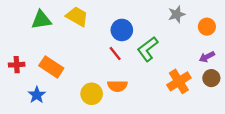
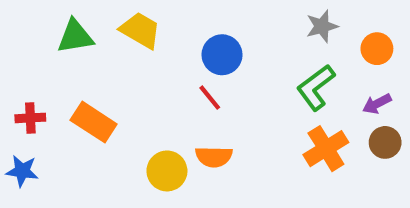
green L-shape: (148, 49) -> (316, 87), moved
blue star: (37, 95) -> (22, 171), moved, turned -30

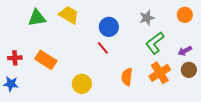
gray star: (322, 26) -> (147, 18), moved
orange circle: (377, 49) -> (185, 15), moved
orange semicircle: (214, 157) -> (127, 77), moved, turned 96

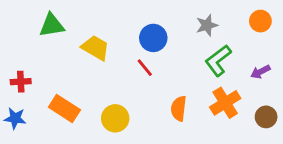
yellow trapezoid: (69, 15) -> (95, 48), moved
orange rectangle: (46, 60) -> (64, 108), moved
brown circle: (189, 70) -> (266, 117), moved

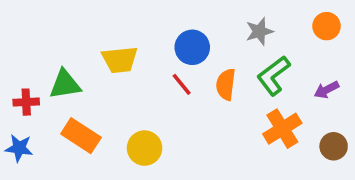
green triangle: (52, 25) -> (65, 84), moved
yellow trapezoid: (95, 48) -> (120, 60), turned 144
orange semicircle: (179, 108) -> (226, 84), moved

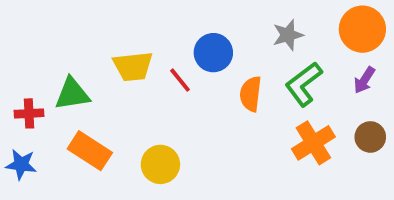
orange circle: (327, 26) -> (362, 29), size x1.5
red line: (182, 84) -> (180, 80), moved
purple arrow: (327, 90) -> (364, 80), moved, turned -30
brown circle: (334, 146) -> (370, 137), moved

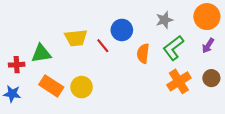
yellow circle: (160, 164) -> (82, 87), moved

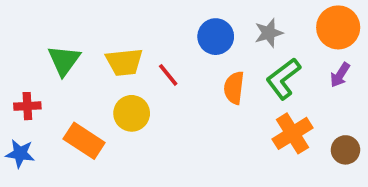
blue circle: (122, 30) -> (216, 37), moved
green triangle: (41, 53) -> (64, 60), moved, turned -45
brown circle: (211, 78) -> (345, 150), moved
yellow circle: (82, 87) -> (132, 113), moved

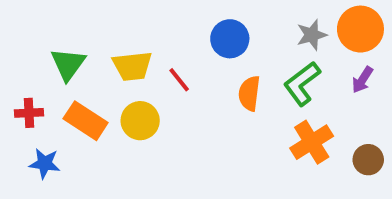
gray star: (269, 33) -> (312, 35), moved
orange rectangle: (84, 141) -> (86, 121), moved
blue star: (20, 154) -> (45, 164), moved

